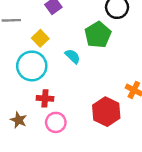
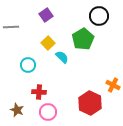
yellow square: (40, 38) -> (48, 43), moved
cyan circle: (32, 66) -> (28, 65), size x0.6

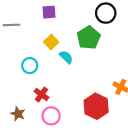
purple square: (46, 15) -> (49, 12), turned 32
red cross: (39, 92) -> (41, 94), turned 32

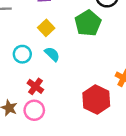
cyan semicircle: (66, 57) -> (52, 54), moved
pink circle: (51, 116) -> (34, 110), moved

